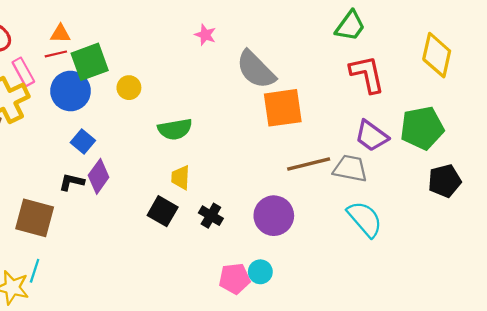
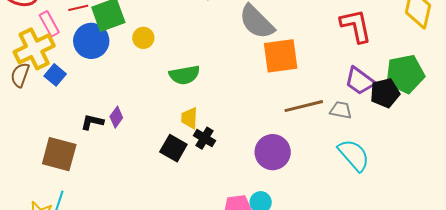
blue square: (83, 142) -> (55, 75), moved
gray trapezoid: (350, 168) -> (341, 110), size x0.7
purple diamond: (99, 176) -> (116, 117), size x0.7
black pentagon: (445, 181) -> (385, 93), moved
black cross: (211, 216) -> (204, 138), moved

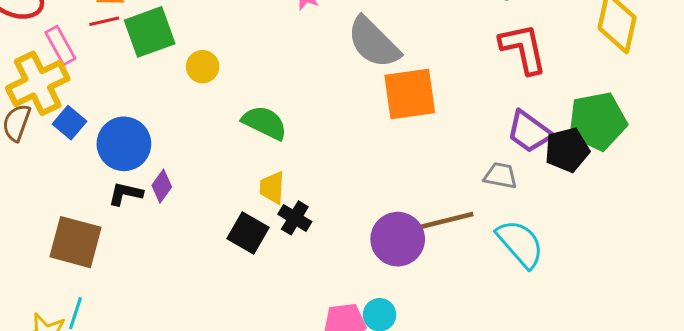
blue circle: (91, 41) -> (124, 144), moved
green semicircle: (184, 75) -> (265, 123), turned -144
brown line: (304, 106) -> (445, 221), moved

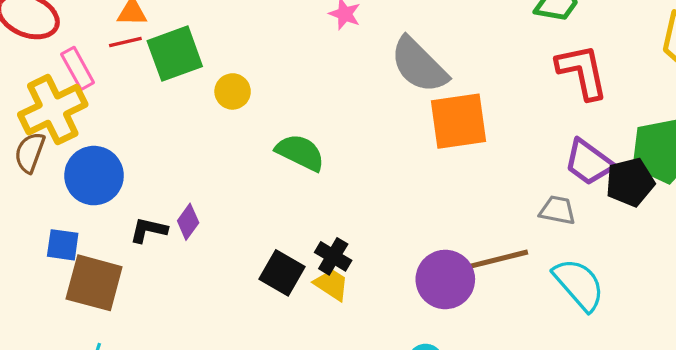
blue square: (69, 123) -> (63, 245), moved, turned -32
blue circle: (124, 144) -> (94, 176), moved
yellow trapezoid: (272, 188) -> (332, 284), moved, turned 120

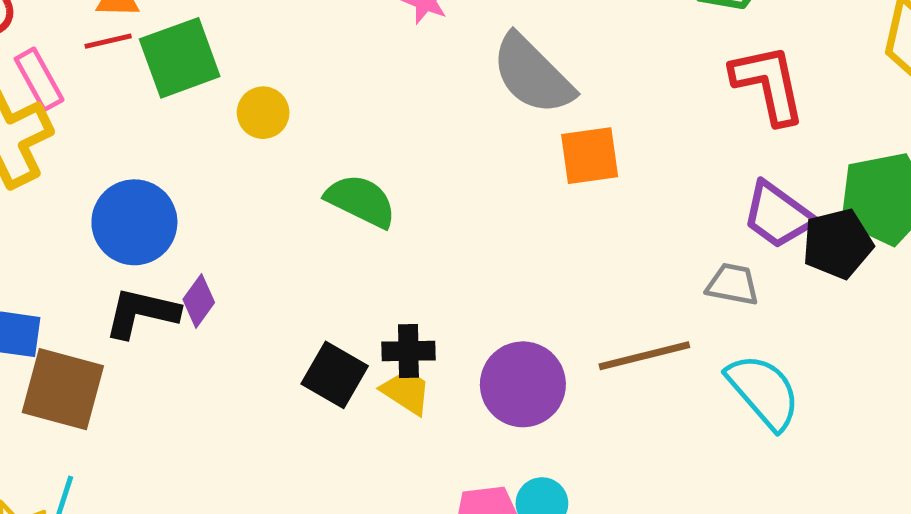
orange square: (459, 121) -> (590, 156), size x0.7
blue circle: (94, 176) -> (134, 222), moved
black L-shape: (148, 230) -> (142, 313), size x1.4
black cross: (333, 256) -> (408, 351), turned -32
purple circle: (445, 279) -> (523, 384), moved

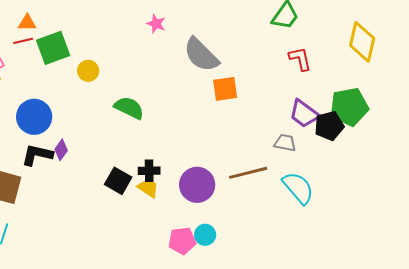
red L-shape: (768, 84) -> (300, 59), size x0.7

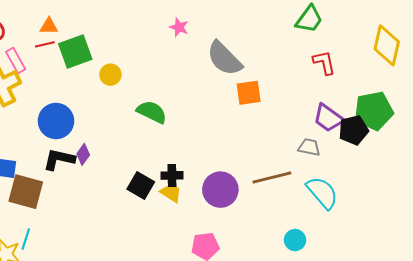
cyan circle: (205, 235) -> (295, 240), moved

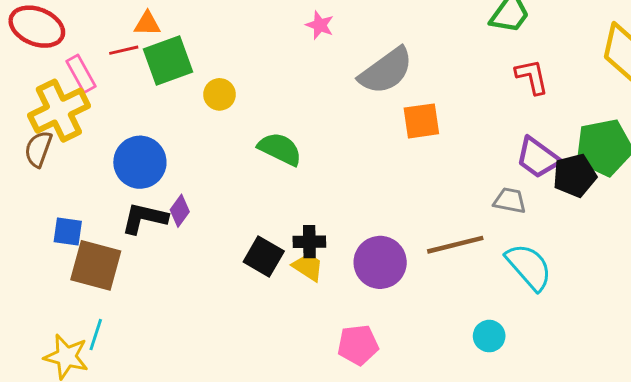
orange triangle: (49, 26) -> (147, 24), moved
gray semicircle: (224, 58) -> (386, 71), turned -81

